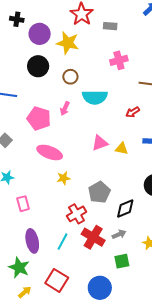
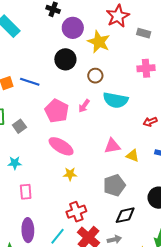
gray pentagon: (99, 192) -> (114, 185), moved

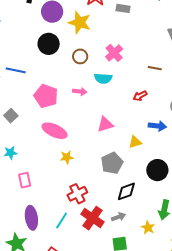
pink cross: (146, 68) -> (114, 53), moved, turned -30
cyan semicircle: (116, 100) -> (103, 78), size x0.7
pink arrow: (84, 106) -> (80, 91), moved, turned -112
yellow triangle: (133, 156) -> (135, 142), moved, turned -32

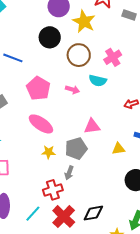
brown circle: (80, 56) -> (79, 55), size x1.5
gray pentagon: (112, 163) -> (76, 148), moved
black diamond: (126, 191) -> (93, 213), moved
gray arrow: (118, 217) -> (69, 173), moved, turned 120

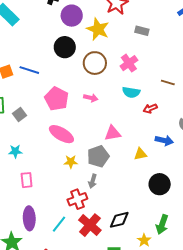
gray rectangle: (129, 15) -> (142, 31), moved
cyan semicircle: (98, 81) -> (131, 92), moved

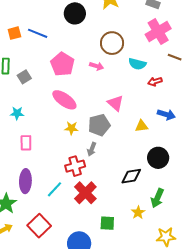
brown circle: (95, 63) -> (112, 43), moved
pink cross: (129, 63) -> (158, 32), moved, size x1.4
pink triangle: (113, 133) -> (115, 103), turned 48
black diamond: (119, 220) -> (131, 176), moved

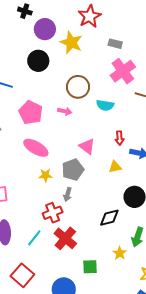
red arrow: (155, 82) -> (119, 138), moved, turned -72

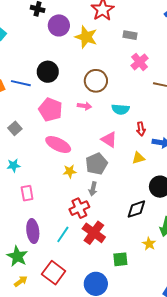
black circle: (38, 61) -> (48, 72), moved
pink cross: (123, 71) -> (140, 62), size x0.7
cyan semicircle: (105, 105) -> (120, 109), moved

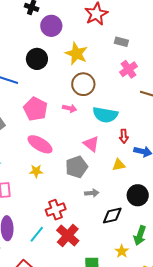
yellow star: (86, 37) -> (76, 54), moved
black circle: (48, 72) -> (37, 59), moved
cyan semicircle: (120, 109) -> (105, 115), size x1.4
yellow star: (70, 171) -> (36, 171), moved
gray arrow: (93, 189) -> (92, 193), moved, turned -112

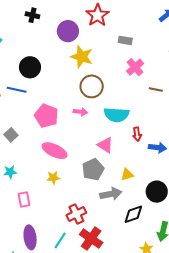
purple circle: (51, 26) -> (68, 31), moved
black circle: (37, 59) -> (30, 67), moved
yellow triangle: (119, 165) -> (127, 174), moved
gray arrow: (92, 193) -> (111, 194), size x1.5

